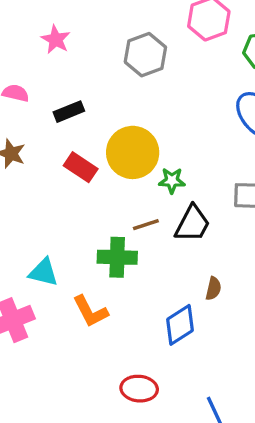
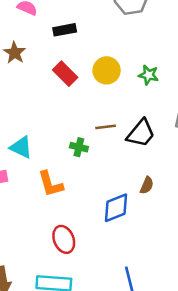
yellow circle: (133, 152) -> (107, 70), size x0.7
green star: (172, 181) -> (148, 75), moved
green cross: (117, 257) -> (79, 147), size x0.6
red ellipse: (139, 389) -> (64, 239), moved, turned 52

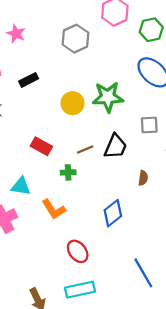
red rectangle: (65, 74) -> (41, 146), moved
green star: (148, 75) -> (108, 97), size x1.8
brown semicircle: (147, 185) -> (143, 178), moved

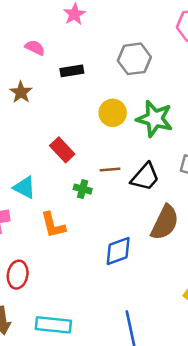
gray hexagon: (75, 39) -> (134, 59), moved
brown semicircle: (143, 178) -> (165, 222), size x2.0
red ellipse: (78, 251) -> (18, 275), moved, turned 30

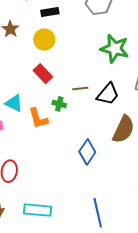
yellow circle: (113, 113) -> (44, 40), moved
orange L-shape: (53, 225) -> (38, 118), moved
blue diamond: (118, 251) -> (87, 152), turned -35

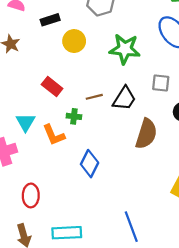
yellow circle: (44, 40) -> (74, 41), moved
cyan triangle: (14, 103) -> (26, 122), turned 42
blue diamond: (87, 152) -> (90, 164), moved

